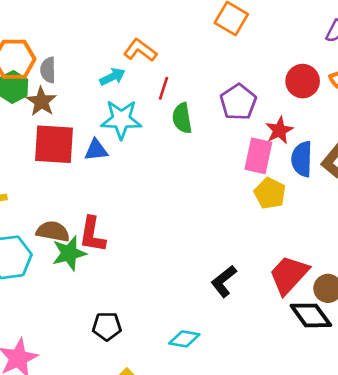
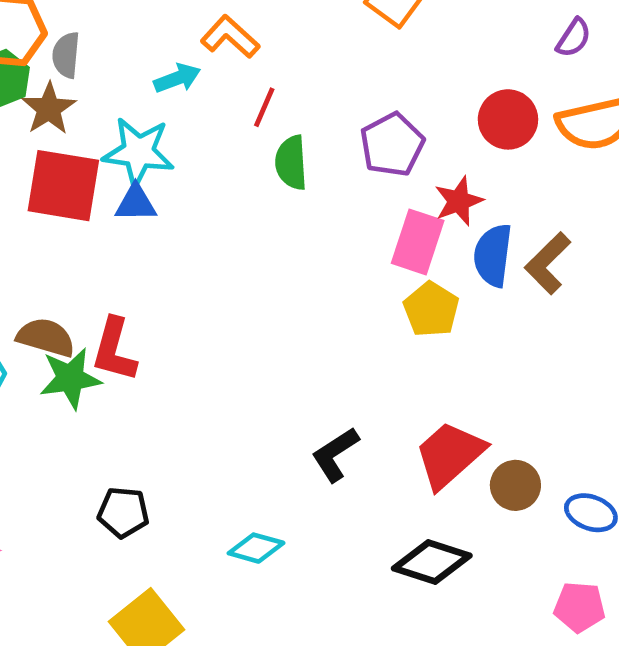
cyan star: (121, 119) -> (138, 152), moved
black diamond: (311, 315) -> (432, 562), moved, turned -42

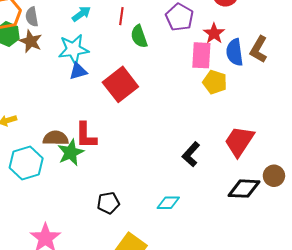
red square: (63, 186) -> (120, 84), moved, turned -32
brown circle: (515, 485) -> (274, 176), moved

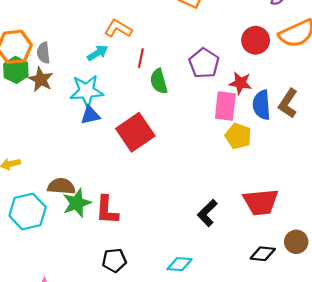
red star: (214, 33) -> (240, 83), turned -30
red L-shape: (86, 135) -> (107, 210), moved
red trapezoid: (239, 141) -> (261, 202), turned -132
black diamond: (244, 189) -> (263, 254), size x0.7

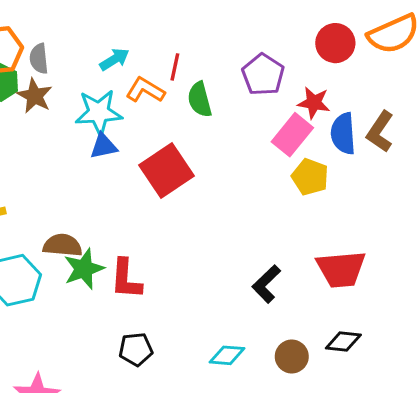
orange L-shape: (118, 29) -> (145, 90), moved
pink rectangle: (225, 106) -> (292, 135), turned 32
brown circle: (296, 242) -> (292, 357), moved

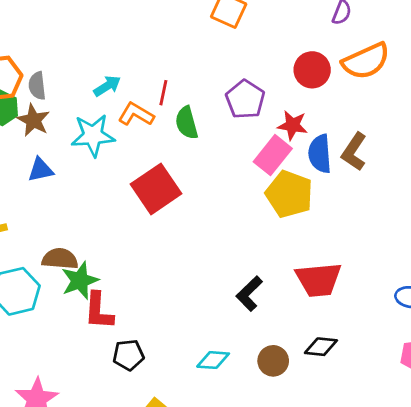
blue triangle: (104, 146) -> (41, 170), moved
yellow pentagon: (310, 177) -> (289, 194), size x1.4
red L-shape: (126, 279) -> (99, 311), moved

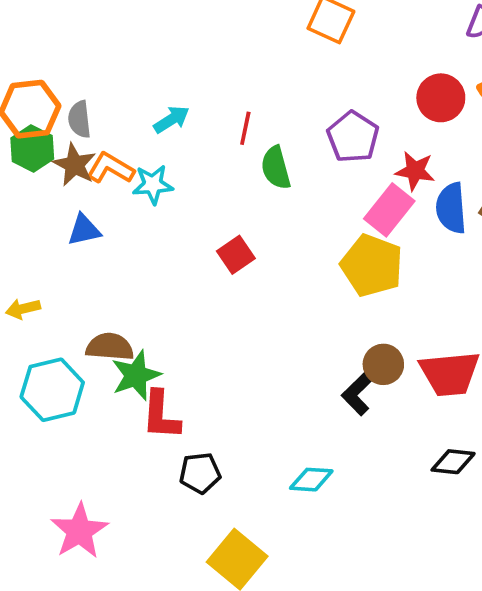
orange L-shape: (136, 114) -> (110, 168), moved
cyan star: (93, 135) -> (153, 184), size x0.7
red square: (156, 189) -> (236, 255), size x0.6
yellow pentagon: (289, 194) -> (372, 265), moved
brown circle: (273, 361) -> (383, 364), moved

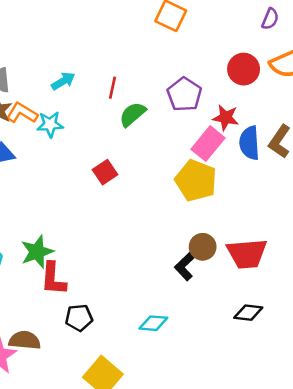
green semicircle: (276, 168) -> (133, 114), turned 64
brown semicircle: (110, 347) -> (25, 340), moved

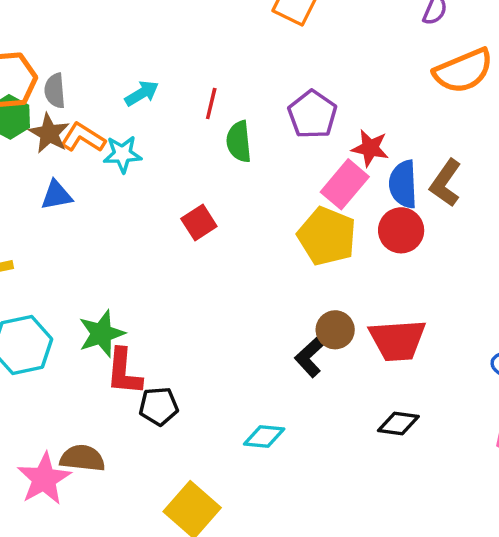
red circle: (244, 69) -> (401, 230), moved
green semicircle: (133, 114) -> (239, 142), turned -56
black pentagon: (79, 318) -> (159, 406), moved

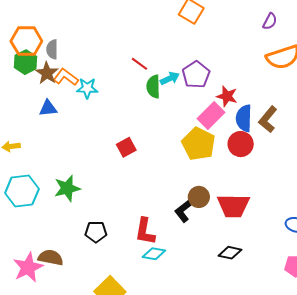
cyan arrow: (142, 93) -> (170, 78), moved
red line: (211, 103) -> (139, 64), turned -72
red square: (199, 223) -> (126, 147), moved
red L-shape: (124, 372) -> (145, 231), moved

